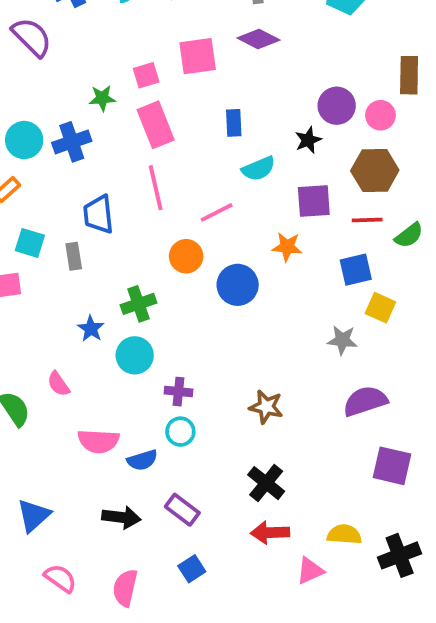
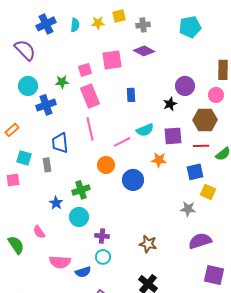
pink circle: (380, 115) -> (216, 95), moved
cyan circle: (24, 140) -> (28, 86), moved
cyan semicircle: (259, 169) -> (145, 130), moved

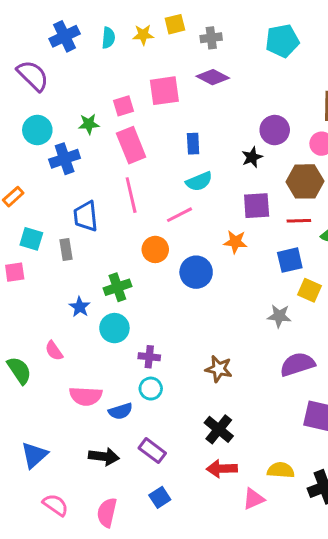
cyan semicircle: (145, 130) -> (199, 181), moved

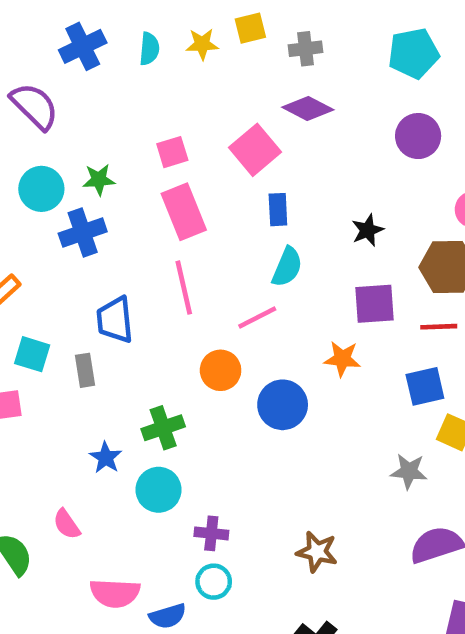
pink square: (164, 91) -> (255, 150), moved, turned -32
green star: (89, 124) -> (99, 180), moved
purple circle: (275, 130) -> (418, 136), moved
cyan semicircle: (199, 181) -> (287, 267), turned -44

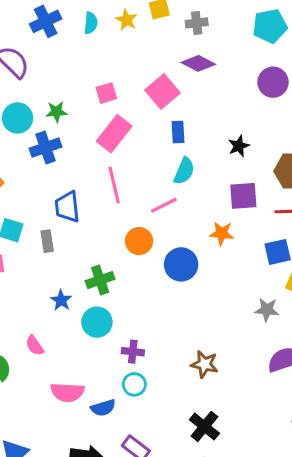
yellow star: (202, 44) -> (127, 20), turned 30
pink rectangle: (184, 212) -> (114, 134), turned 60

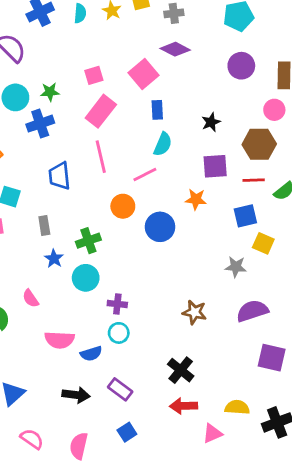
gray rectangle: (47, 241) -> (44, 225), moved
brown star: (204, 364) -> (194, 312), moved

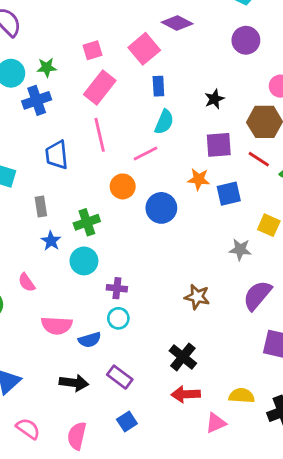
red line: (254, 180) -> (259, 159), turned 35
blue square: (245, 216) -> (229, 194), moved
purple semicircle: (252, 311) -> (257, 295), turned -32

